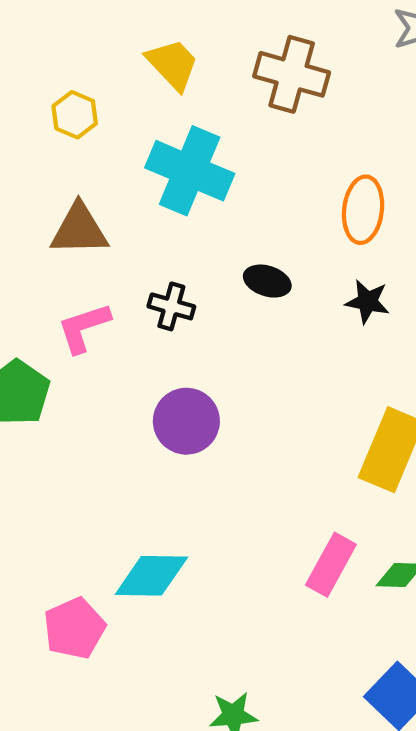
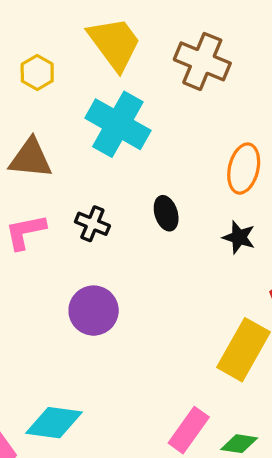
yellow trapezoid: (173, 64) -> (115, 44), size x1.4
black ellipse: (267, 281) -> (166, 213), turned 48

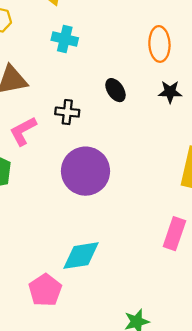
cyan cross: (118, 124) -> (65, 39), size x0.6
purple circle: (94, 311) -> (86, 171), size x1.4

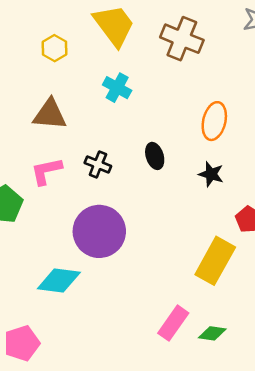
cyan diamond: (81, 256) -> (59, 281), moved

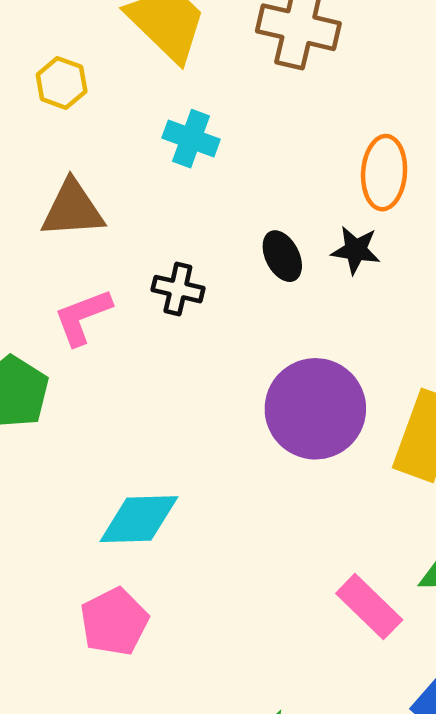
black star: (211, 174) -> (356, 250), moved
purple circle: (99, 231) -> (315, 409), moved
pink rectangle: (173, 323) -> (369, 607), moved, turned -72
pink pentagon: (22, 343) -> (114, 622), moved

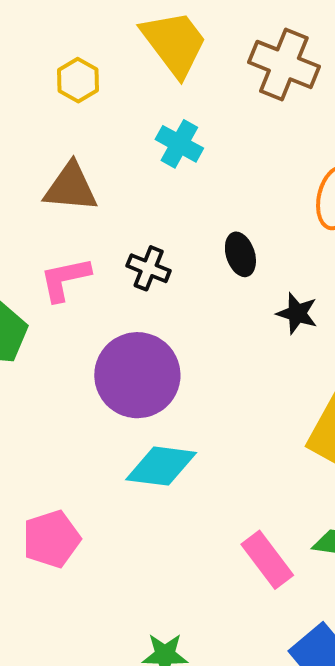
black star: (356, 250) -> (297, 313), moved
purple circle: (315, 409) -> (137, 375), moved
cyan diamond: (139, 519) -> (161, 466), moved

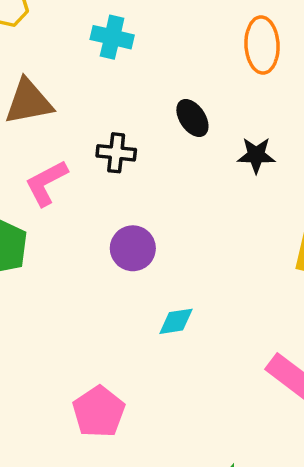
purple circle: (137, 375) -> (133, 248), size x0.6
cyan diamond: (161, 466) -> (176, 321), size x0.6

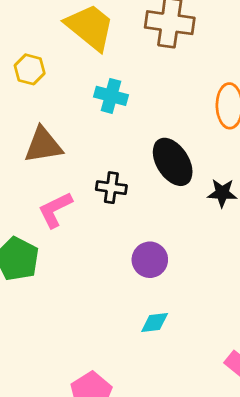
black ellipse: (192, 118) -> (173, 162), size x1.6
purple circle: (133, 248) -> (150, 260), moved

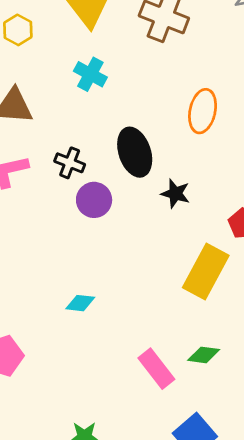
purple circle: (150, 260) -> (94, 200), moved

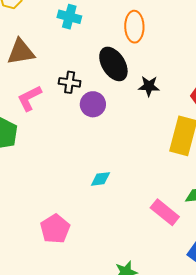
orange ellipse: (203, 111) -> (134, 27), moved

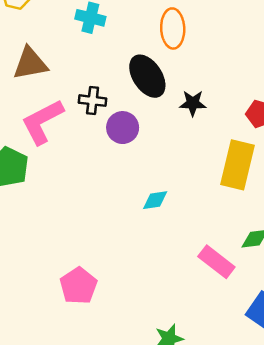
pink L-shape: (29, 98) -> (42, 122), size x1.4
cyan diamond: (100, 179) -> (155, 200), moved

